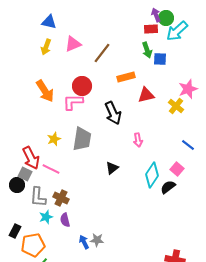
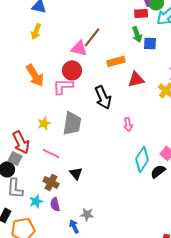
pink triangle: (73, 44) -> (79, 48), moved, turned 36
black triangle: (112, 168) -> (76, 173), moved, turned -32
pink line: (51, 169) -> (51, 153), moved
gray L-shape: (38, 197) -> (15, 188), moved
gray star: (97, 240) -> (87, 214), moved

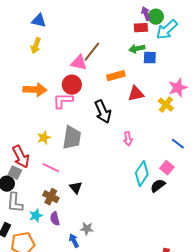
green arrow: (137, 34) -> (137, 49), turned 98
orange arrow: (35, 75) -> (35, 90), turned -55

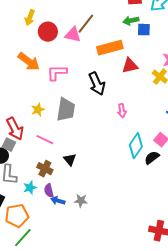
orange rectangle: (116, 76) -> (110, 48), size x1.4
red circle: (72, 85) -> (48, 32), moved
orange arrow: (35, 90) -> (29, 62), turned 35
blue arrow: (74, 241) -> (58, 201), moved, turned -48

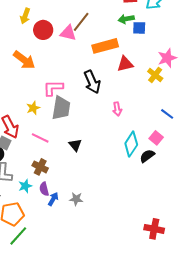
pink L-shape: (57, 73) -> (53, 88), moved
black triangle: (70, 160) -> (75, 145), moved
blue arrow: (58, 201) -> (53, 199), turned 104

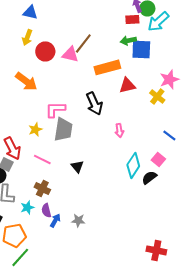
blue square: (139, 28) -> (141, 49), size x1.5

